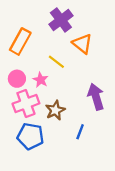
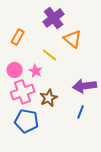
orange rectangle: (20, 41) -> (18, 37), size x0.7
purple arrow: (96, 97) -> (85, 86), turned -80
blue line: (80, 132) -> (81, 112), moved

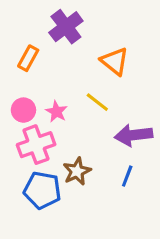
purple cross: (54, 18) -> (66, 27), moved
yellow line: (50, 55) -> (97, 102), moved
brown star: (49, 98) -> (77, 171), moved

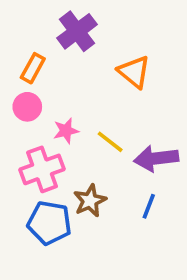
yellow line: (97, 102) -> (110, 142), moved
pink circle: (23, 110) -> (27, 107), moved
pink star: (56, 112) -> (66, 131), turned 30

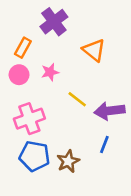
pink star: (66, 131) -> (50, 72), moved
brown star: (90, 201) -> (68, 161), moved

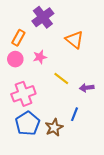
purple arrow: (110, 111) -> (87, 88), size x0.6
blue line: (104, 144) -> (74, 114), moved
blue pentagon: (35, 156) -> (28, 123), turned 30

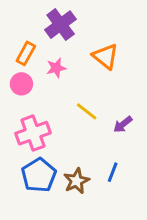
pink star: (40, 57) -> (56, 68), moved
purple arrow: (87, 88) -> (123, 124), turned -32
blue line: (74, 114) -> (113, 172), moved

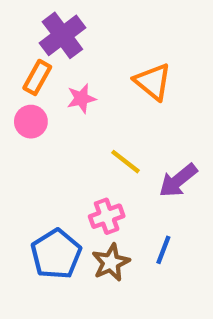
purple cross: (61, 25) -> (62, 35), moved
purple arrow: (123, 124) -> (178, 180), size x1.4
pink cross: (33, 133) -> (107, 216), moved, size x0.7

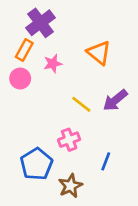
purple arrow: (178, 180) -> (115, 100), moved
brown star: (111, 262) -> (70, 186), moved

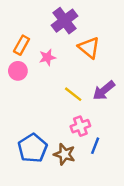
purple cross: (41, 23) -> (65, 21), moved
pink cross: (69, 140) -> (80, 126), moved
brown star: (70, 186) -> (65, 154), moved, turned -30

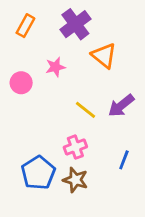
orange rectangle: (22, 45) -> (25, 26), moved
pink cross: (80, 126) -> (75, 147), moved
blue line: (95, 146) -> (124, 160), moved

